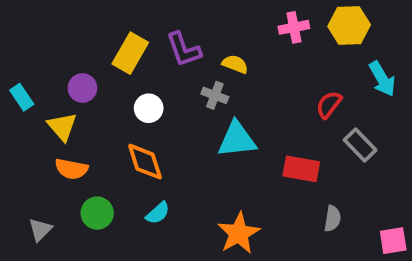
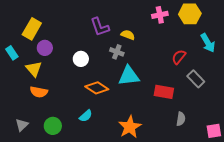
yellow rectangle: (130, 53) -> (32, 29), moved
orange diamond: (145, 162) -> (97, 88), moved, turned -40
green circle: (97, 213) -> (53, 126), moved

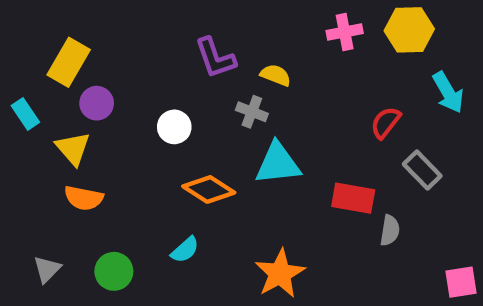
gray semicircle: (181, 119) -> (390, 230), moved

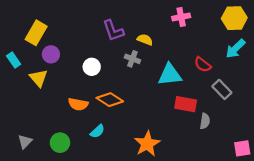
yellow hexagon: (409, 30) -> (234, 18), moved
cyan arrow: (448, 92) -> (235, 49), turned 75
red semicircle: (386, 123) -> (203, 65), turned -90
cyan triangle: (278, 164) -> (170, 75), moved
orange semicircle: (84, 198) -> (78, 104), moved

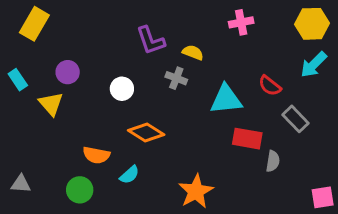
yellow rectangle: (36, 33) -> (34, 24), moved
orange semicircle: (78, 104) -> (96, 155), moved
gray triangle: (25, 142) -> (21, 184), moved, turned 49

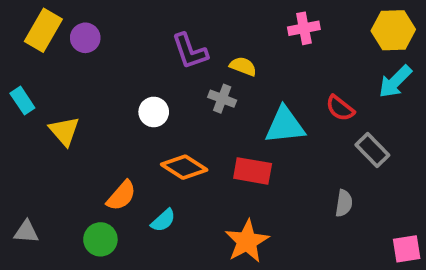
purple circle: (68, 72) -> (85, 38), moved
red rectangle: (247, 139) -> (253, 171), moved
orange semicircle: (96, 155) -> (121, 196), turned -60

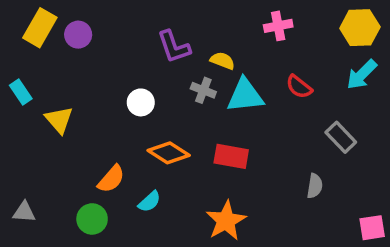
red semicircle: (340, 108) -> (299, 87), moved
cyan triangle: (285, 125) -> (245, 95), moved

